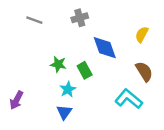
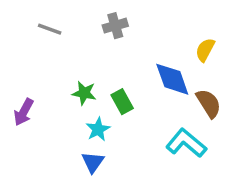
blue diamond: (105, 48) -> (172, 79), moved
purple arrow: (16, 100) -> (24, 112), moved

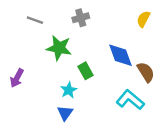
yellow semicircle: (205, 50) -> (143, 19), moved
green star: (84, 93) -> (59, 48), moved, size x1.5

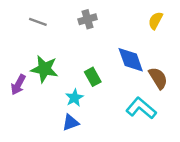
green star: (59, 48) -> (44, 69), moved
blue triangle: (65, 113) -> (71, 123), turned 35

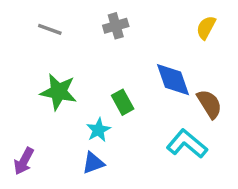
purple arrow: (18, 85) -> (24, 161), moved

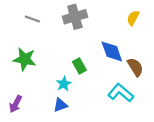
gray cross: (116, 26) -> (75, 17), size x1.5
green star: (58, 92) -> (25, 59), moved

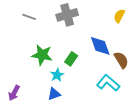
green star: (25, 59) -> (42, 55), moved
green rectangle: (79, 66) -> (71, 59), turned 64

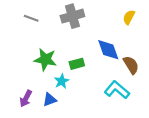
green rectangle: (71, 59) -> (77, 64), turned 40
purple arrow: (14, 93) -> (26, 99), moved
blue triangle: (54, 94) -> (50, 100), moved

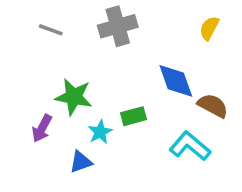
green rectangle: (77, 64) -> (134, 116), moved
brown semicircle: (131, 65) -> (213, 106), turned -30
purple arrow: (26, 99) -> (42, 128), moved

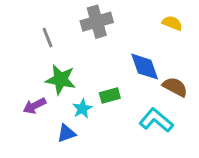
yellow semicircle: (209, 28) -> (172, 23), turned 84
gray line: (51, 30) -> (48, 38), moved, turned 48
purple arrow: (42, 128) -> (34, 106), turned 35

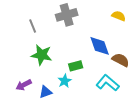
purple arrow: (34, 106) -> (24, 85), moved
cyan star: (82, 109) -> (65, 81), moved

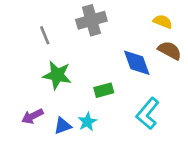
brown semicircle: (121, 60) -> (170, 50), moved
cyan star: (65, 81) -> (87, 122), moved
cyan L-shape: (108, 83) -> (148, 113), turned -90

